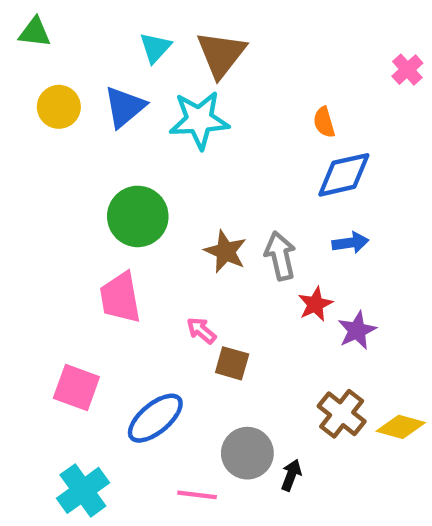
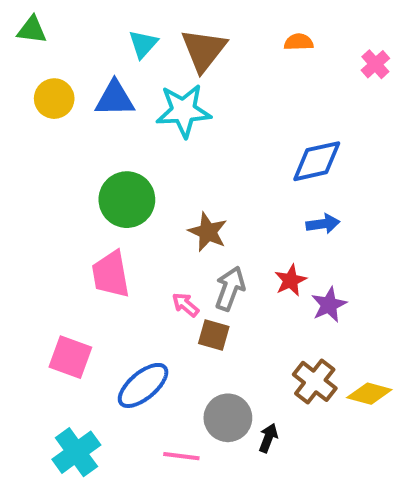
blue triangle: (125, 107) -> (115, 99), turned 39
orange semicircle: (324, 122) -> (299, 42), moved, turned 104
gray arrow: (280, 256) -> (230, 288), moved, turned 33

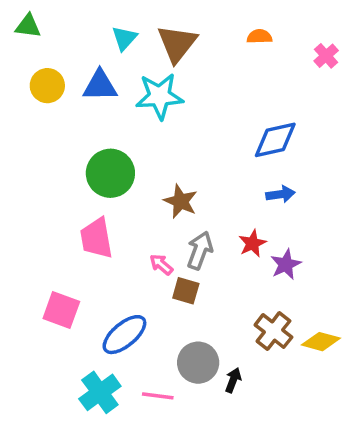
cyan cross: (76, 452) -> (100, 392), moved

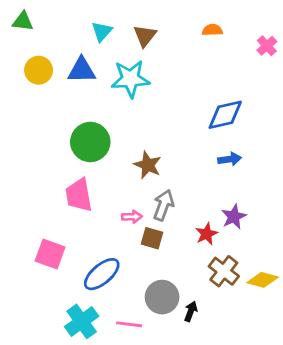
brown triangle: (177, 44) -> (145, 36), size x0.7
red star: (252, 243) -> (207, 234), moved
pink arrow: (161, 264) -> (132, 217), turned 138

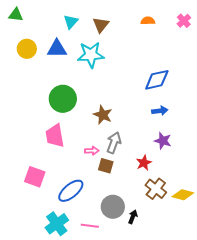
pink cross: (267, 46) -> (184, 21), moved
purple star: (234, 217) -> (163, 141), moved, turned -30

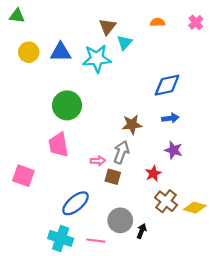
cyan triangle: (71, 22) -> (124, 43), moved
brown star: (103, 115) -> (132, 125), moved, turned -30
pink square: (35, 177) -> (23, 176), moved
cyan cross: (57, 224) -> (61, 238), turned -35

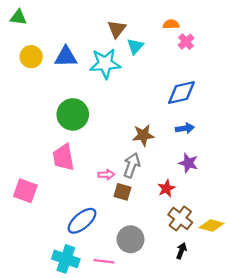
pink cross: (196, 22) -> (186, 42), moved
black arrow: (142, 231) -> (181, 251), moved

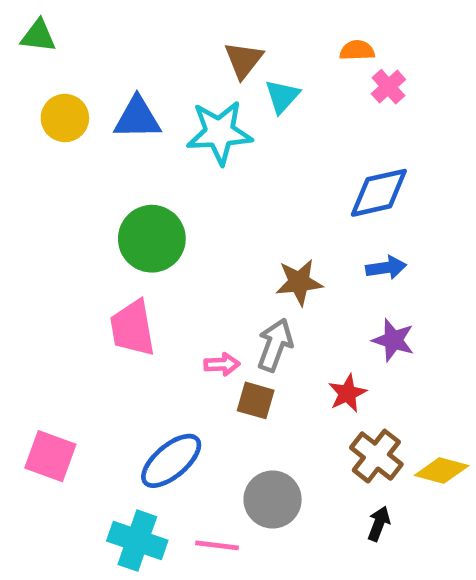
pink square: (25, 191) -> (50, 456), moved

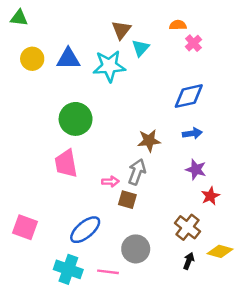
red star: (347, 393) -> (210, 196), moved
yellow diamond: (442, 471) -> (220, 251), moved

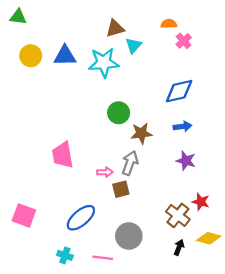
brown triangle: (121, 30) -> (115, 28), turned 36
green circle: (76, 119) -> (119, 113), moved, size x0.7
red star: (210, 196) -> (201, 202), moved, turned -30
brown square: (127, 200) -> (121, 189), turned -30
cyan cross: (68, 269) -> (65, 255), size x0.6

